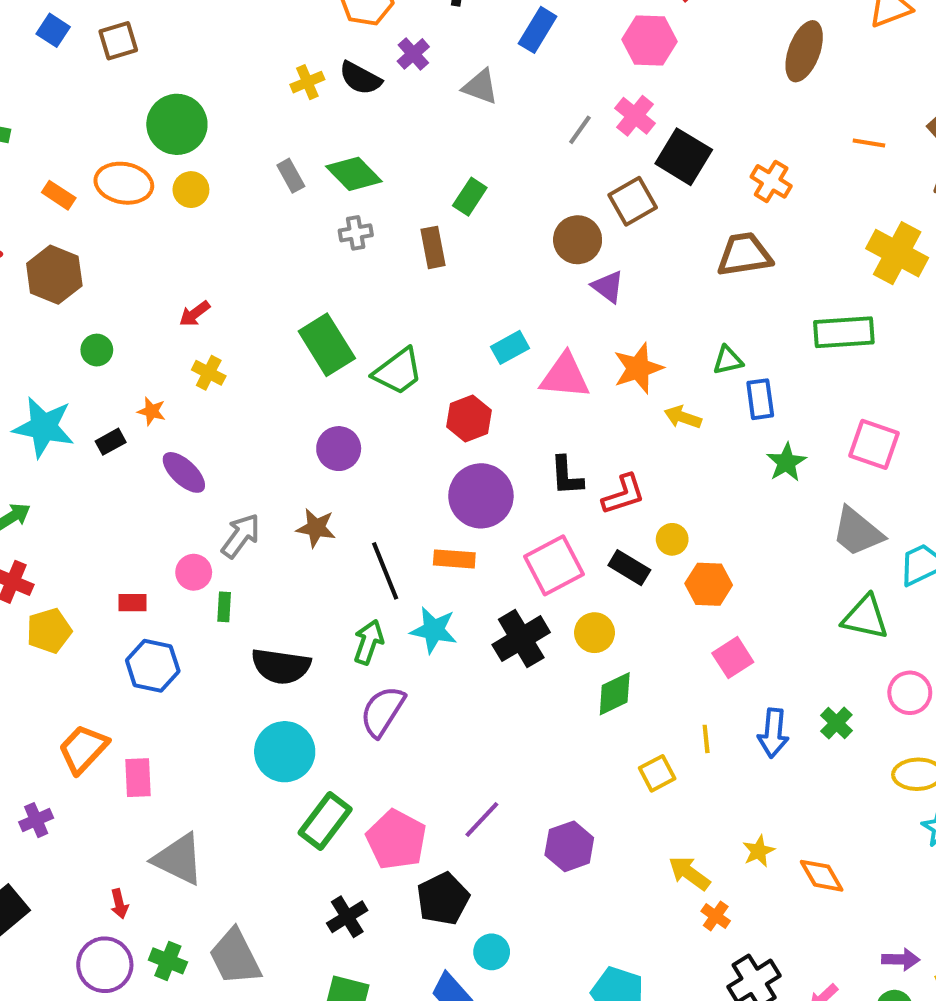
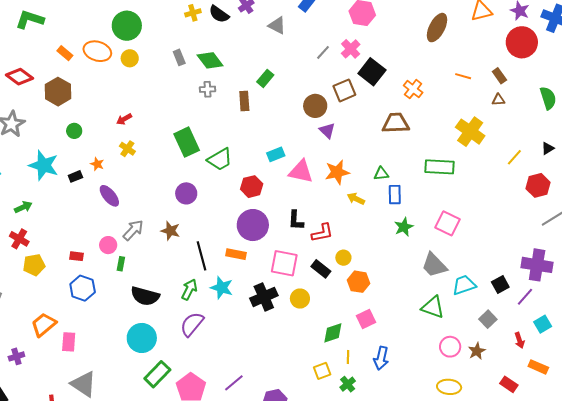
pink square: (554, 565) -> (284, 263), turned 32
green diamond: (615, 694) -> (333, 333), moved
green cross: (836, 723) -> (348, 384), moved

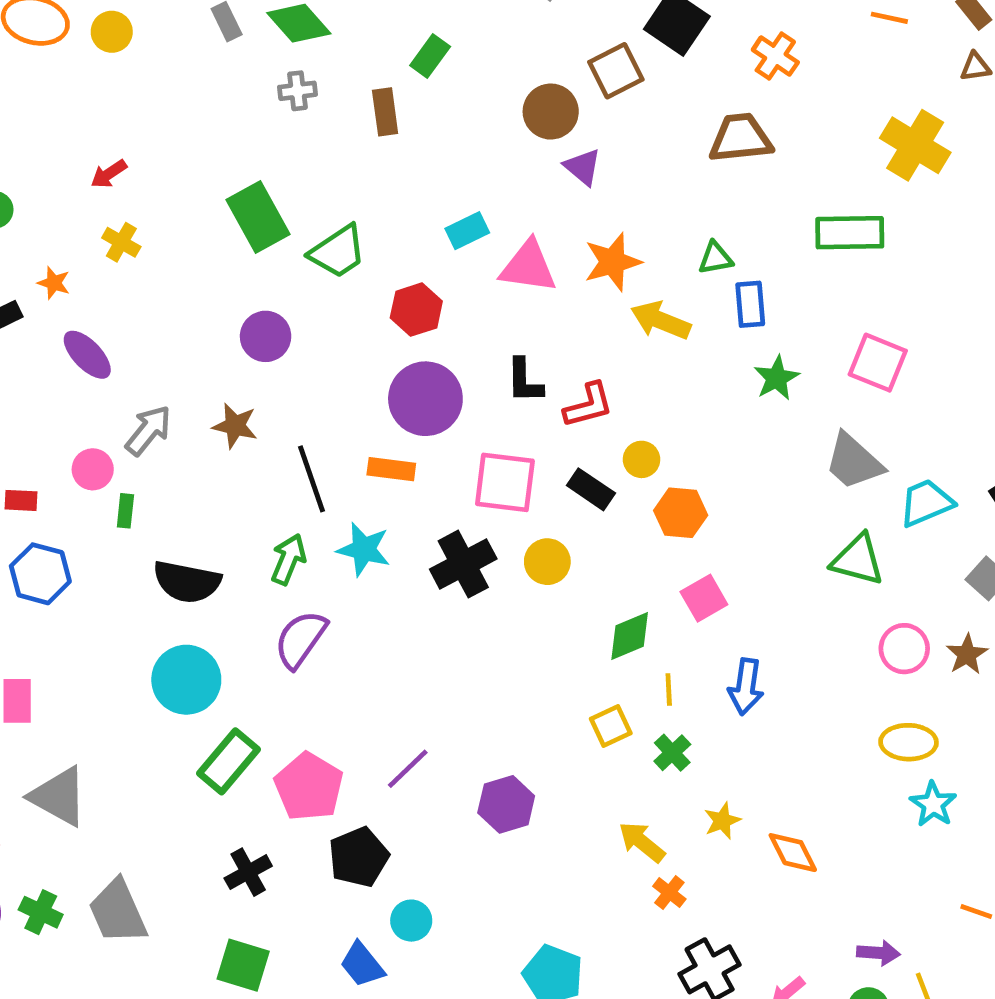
yellow arrow: (356, 199) -> (661, 320), size x1.4

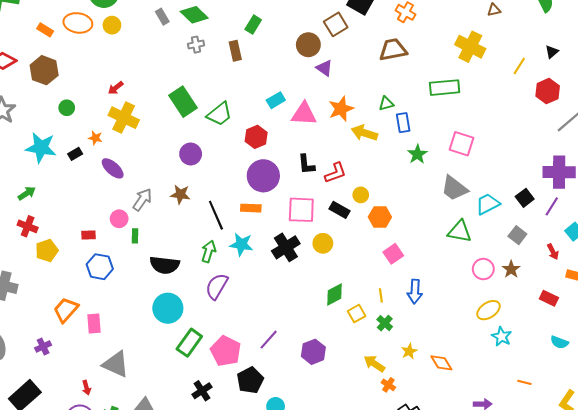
yellow cross: (121, 242) -> (124, 118), size x1.8
green diamond: (630, 636) -> (334, 295), moved
yellow ellipse: (908, 742) -> (488, 310), turned -30

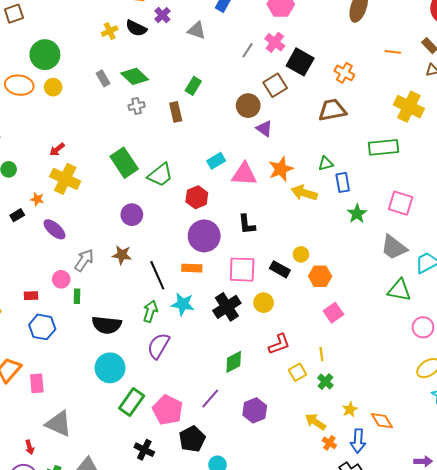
red L-shape: (335, 173) -> (279, 344), moved
blue arrow: (415, 291) -> (358, 441), moved
green diamond: (334, 295) -> (234, 362), moved
black cross: (202, 391) -> (144, 450), turned -30

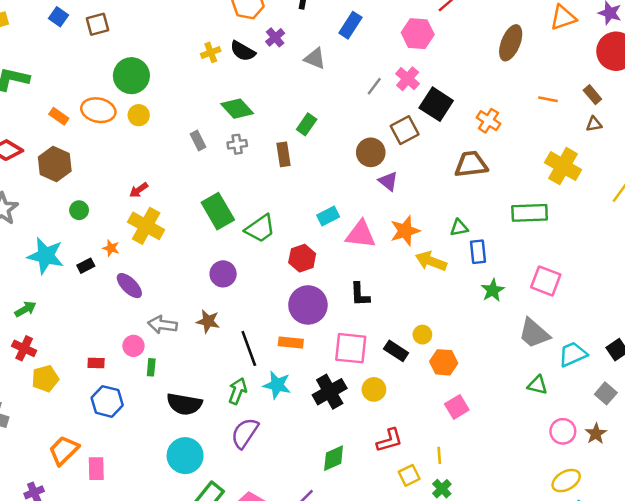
gray rectangle: (103, 78) -> (198, 140), moved
gray arrow: (84, 260) -> (162, 325), turned -120
green triangle: (399, 290) -> (537, 385), size x0.7

